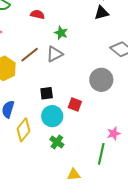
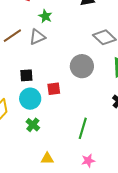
red square: (75, 105) -> (54, 89), turned -32
pink star: (114, 134) -> (88, 161), moved
green line: (101, 154) -> (83, 128), moved

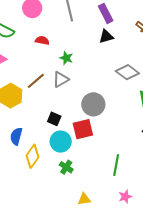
gray circle: (82, 66) -> (93, 104), moved
black square: (26, 75) -> (54, 119), turned 32
red square: (54, 89) -> (83, 129), size x1.5

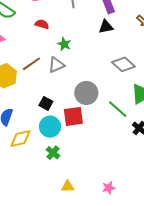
yellow diamond: (32, 156) -> (21, 138), turned 35
green line: (116, 165) -> (118, 109), moved, turned -65

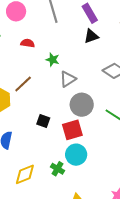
gray triangle: (56, 65) -> (68, 79), moved
cyan circle: (50, 127) -> (76, 155), moved
yellow diamond: (21, 138) -> (25, 174), moved

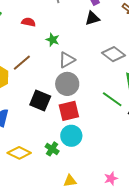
gray circle: (82, 105) -> (67, 84), moved
black square: (43, 121) -> (40, 101), size x1.5
yellow diamond: (25, 174) -> (19, 153), turned 45

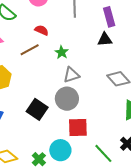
brown line: (22, 63) -> (30, 50), moved
green line: (112, 99) -> (103, 153), moved
red square: (69, 111) -> (78, 127), moved

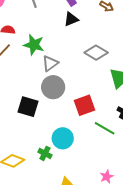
green star: (62, 52) -> (34, 45), size x1.5
red square: (78, 127) -> (85, 105), moved

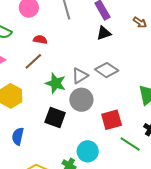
green star: (34, 45) -> (56, 83), moved
gray diamond: (96, 53) -> (107, 70), moved

